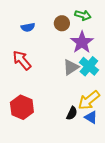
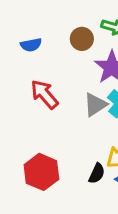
red arrow: (22, 60) -> (44, 94), moved
red hexagon: (22, 107) -> (41, 172), moved

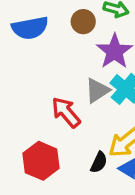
blue semicircle: (31, 45) -> (30, 28), size x1.6
red arrow: (44, 94) -> (66, 112), moved

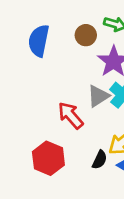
blue semicircle: (30, 28) -> (39, 41), turned 112

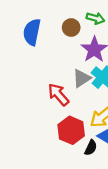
red hexagon: (48, 158) -> (71, 130), moved
black semicircle: (100, 160) -> (91, 148), moved

